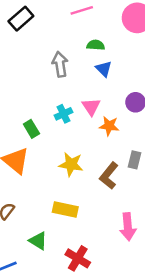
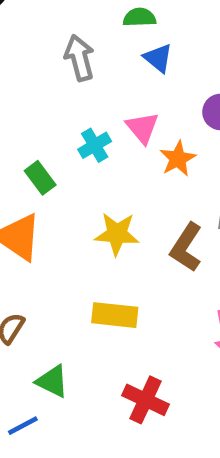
orange star: (109, 126) -> (178, 159), turned -30
green triangle: (38, 241) -> (52, 381), moved

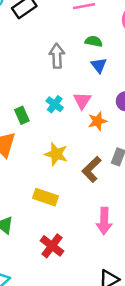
cyan cross: (95, 145) -> (55, 104), turned -35

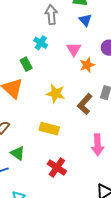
cyan cross: (55, 104) -> (41, 43), moved

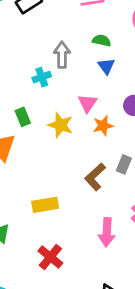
cyan cross: (41, 43) -> (42, 77), moved, turned 32
yellow star: (56, 94) -> (61, 125), moved
yellow rectangle: (49, 129) -> (45, 205), turned -30

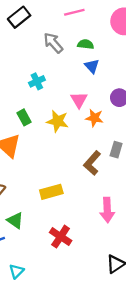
gray arrow: (62, 55) -> (53, 43), moved, turned -35
orange star: (103, 126) -> (94, 118), turned 30

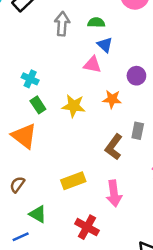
gray arrow: (53, 43) -> (62, 24), turned 50
cyan cross: (37, 81) -> (30, 79), moved, turned -35
pink triangle: (79, 100) -> (92, 65), moved, turned -42
pink arrow: (107, 210) -> (114, 193), moved

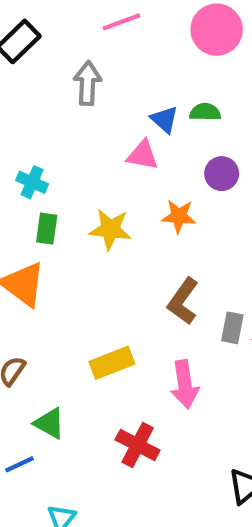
green semicircle: (96, 23) -> (205, 112), moved
green rectangle: (38, 105) -> (47, 229), turned 42
gray rectangle: (138, 131) -> (232, 328), moved

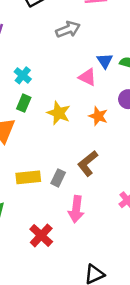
gray arrow: (88, 83) -> (68, 29), turned 50
gray rectangle: (232, 328) -> (58, 178), moved
yellow rectangle: (112, 363) -> (28, 177), moved

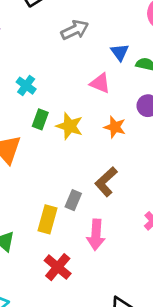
blue triangle: (105, 61) -> (120, 52), moved
green rectangle: (24, 103) -> (40, 119), moved
yellow rectangle: (28, 177) -> (47, 219), moved, turned -65

